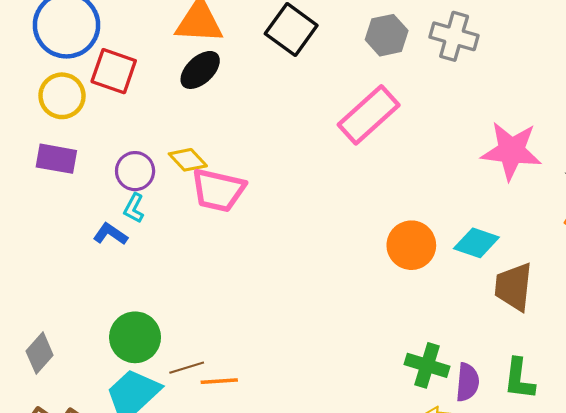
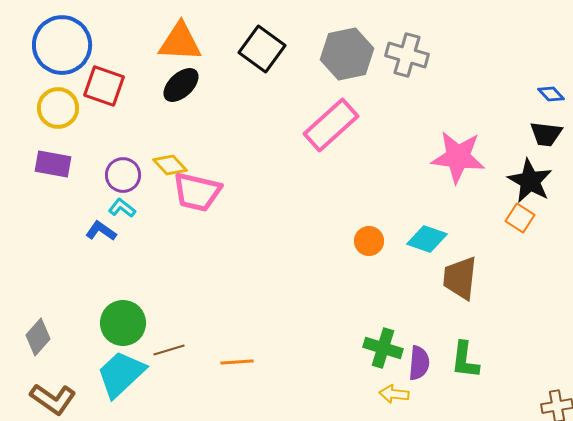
gray hexagon: (387, 35) -> (347, 54), size x1.4
cyan L-shape: (134, 208) -> (122, 208), turned 100
orange circle: (411, 245) -> (369, 241), size x0.7
orange line: (219, 381) -> (237, 362), moved

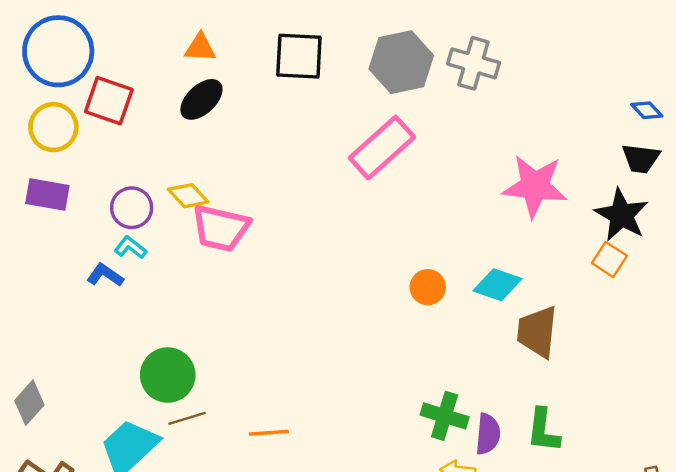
orange triangle: (180, 42) -> (200, 48), size x0.6
black square: (262, 49) -> (299, 56), turned -33
green circle: (123, 323) -> (168, 375), moved

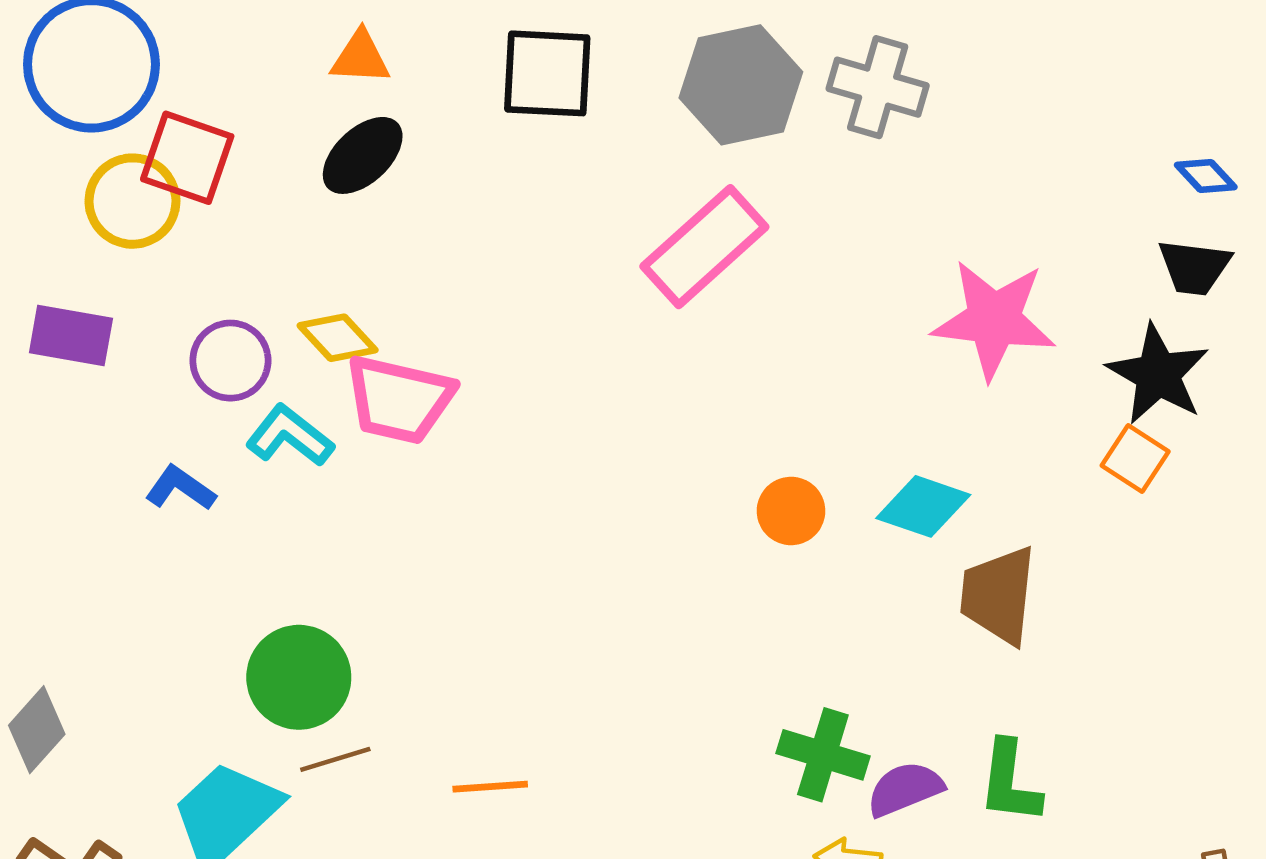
yellow circle: (53, 127) -> (132, 201), moved
cyan L-shape: (130, 247) -> (290, 436), moved, size x1.4
purple semicircle: (488, 434) -> (905, 789), turned -117

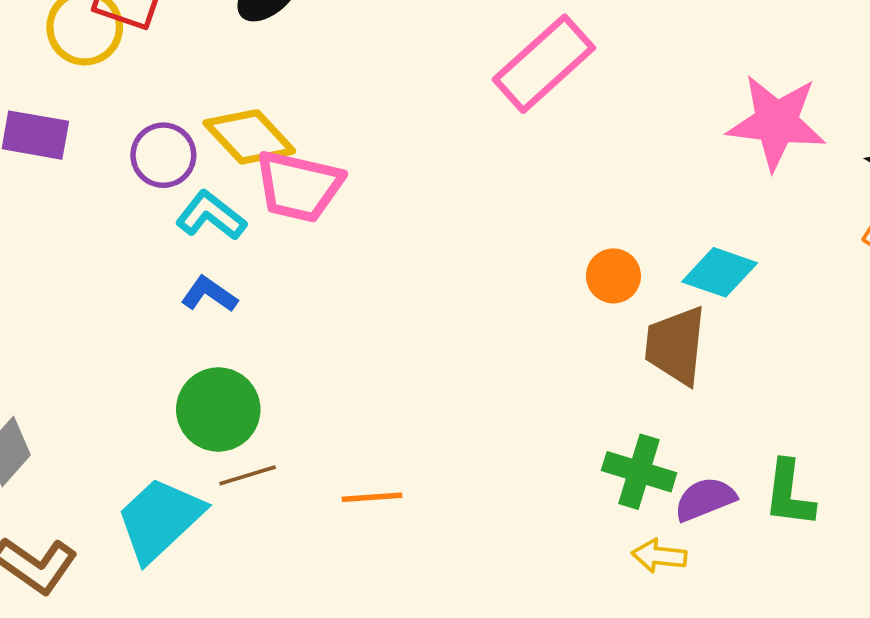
yellow diamond: (338, 338) -> (249, 137), size x1.4
blue L-shape: (180, 488) -> (209, 294), moved
brown trapezoid: (998, 595) -> (676, 345), moved

